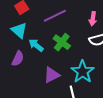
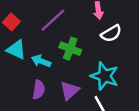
purple semicircle: (18, 59) -> (39, 90), moved

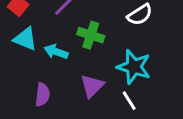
purple semicircle: (39, 90) -> (42, 95), moved

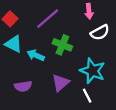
purple semicircle: (42, 95) -> (23, 86), turned 70

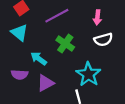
cyan arrow: (36, 55) -> (39, 59), moved
purple triangle: (60, 83) -> (45, 83), moved

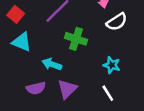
cyan star: (88, 74) -> (112, 65), size x0.6

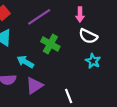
white semicircle: (117, 22) -> (88, 36), turned 48
cyan star: (112, 65) -> (93, 61), moved

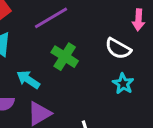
pink arrow: (80, 15) -> (138, 20), moved

